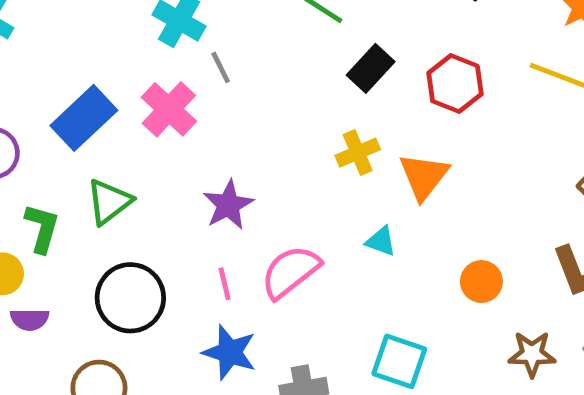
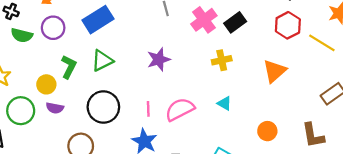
red hexagon: (455, 84) -> (288, 25), moved
pink cross: (169, 109) -> (204, 20), moved
orange triangle: (424, 176) -> (274, 71), moved
purple star: (228, 205) -> (159, 59), moved

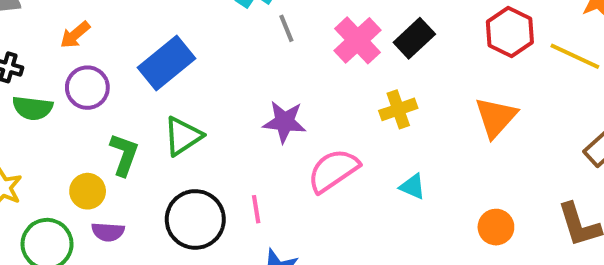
purple star: (159, 59) -> (284, 122), turned 30
pink line: (148, 109) -> (256, 209), moved
pink semicircle: (180, 109) -> (333, 170), moved

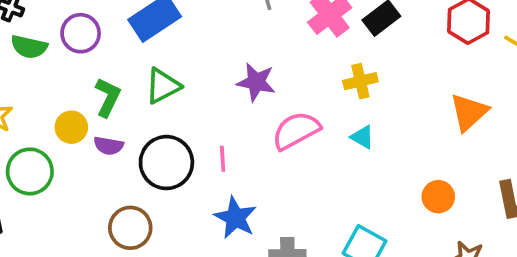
orange triangle: (496, 117) -> (469, 112), moved
cyan triangle: (413, 187) -> (362, 137), moved
purple semicircle: (108, 232) -> (109, 146), moved

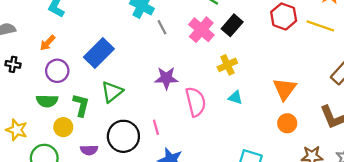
green semicircle: (29, 47) -> (47, 101), moved
orange triangle: (469, 112) -> (285, 89), moved
pink semicircle: (296, 131) -> (196, 102), turned 116
purple semicircle: (109, 146) -> (89, 150), moved

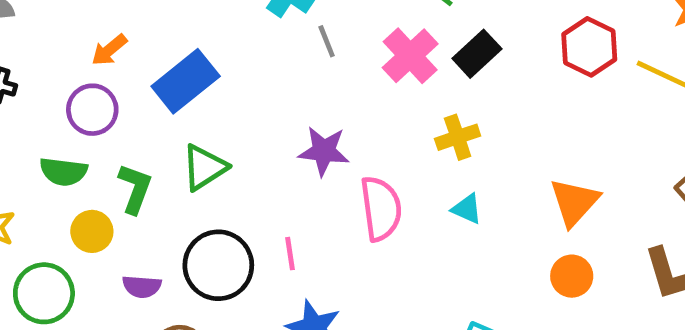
orange arrow: (48, 43) -> (109, 50), moved

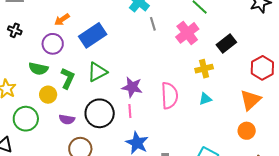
red hexagon: (589, 47) -> (262, 68), moved
black rectangle: (477, 54) -> (226, 44), moved
purple star: (324, 151) -> (132, 87), moved
cyan triangle: (467, 209) -> (205, 99), turned -48

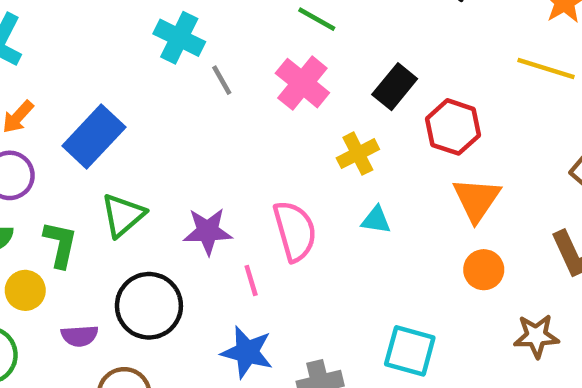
red hexagon: (262, 68) -> (453, 127), moved
cyan triangle: (205, 99) -> (376, 220), turned 40
pink line: (130, 111) -> (251, 280), moved

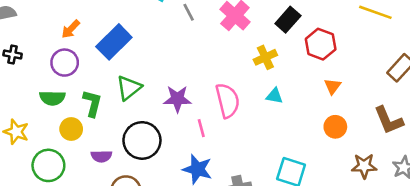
orange triangle: (477, 200) -> (333, 86), size x0.6

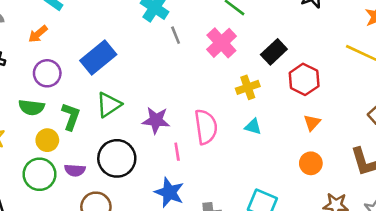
orange arrow: (71, 29) -> (38, 34), moved
green circle: (48, 165) -> (39, 174), moved

